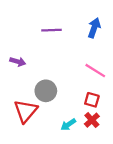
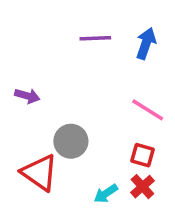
purple line: (51, 30) -> (95, 38), moved
red triangle: (26, 111) -> (40, 173), turned -35

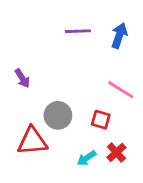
purple arrow: (27, 96) -> (22, 78), turned 42
red square: (142, 155) -> (101, 120), moved
red triangle: (40, 173) -> (32, 141), turned -40

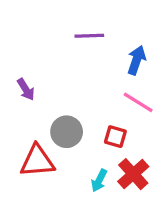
blue arrow: (119, 35) -> (137, 60), moved
red cross: (116, 152) -> (133, 174), size x1.4
cyan arrow: (86, 158) -> (99, 181), turned -30

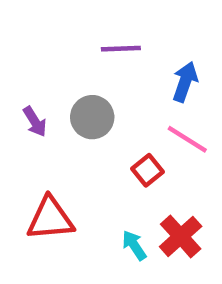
gray circle: (67, 132) -> (92, 117), moved
red square: (115, 137) -> (147, 170), moved, turned 35
cyan arrow: (99, 181) -> (134, 245), turned 120

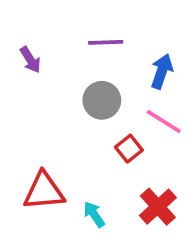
gray circle: (92, 117) -> (102, 100), moved
purple arrow: (35, 122) -> (30, 60), moved
cyan arrow: (134, 245) -> (94, 214), moved

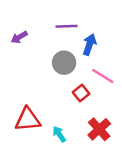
purple arrow: (30, 60) -> (19, 37), turned 91
blue arrow: (162, 71) -> (89, 44), moved

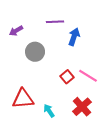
gray circle: (64, 63) -> (35, 52), moved
pink line: (103, 76) -> (88, 76), moved

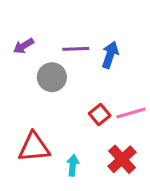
purple line: (55, 22) -> (76, 49), moved
pink line: (88, 76) -> (131, 113), turned -48
cyan arrow: (49, 111) -> (73, 165), turned 40

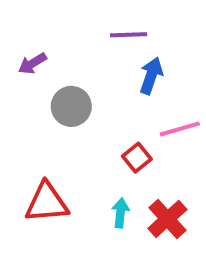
purple line: (76, 49) -> (129, 35), moved
pink line: (131, 113) -> (180, 129), moved
cyan arrow: (73, 165) -> (120, 213), moved

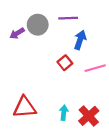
gray circle: (71, 106) -> (38, 25), moved
red square: (137, 158) -> (65, 63), moved

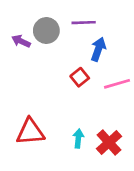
purple arrow: (17, 33) -> (21, 41), turned 56

